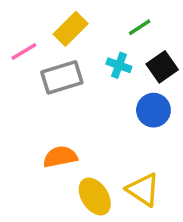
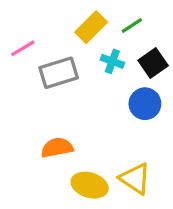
yellow rectangle: (71, 29) -> (91, 27), moved
yellow ellipse: (95, 197) -> (90, 185), turned -40

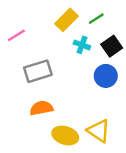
gray rectangle: (59, 73) -> (38, 71), moved

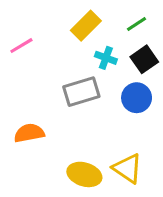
green line: (96, 19) -> (137, 24), moved
gray rectangle: (38, 71) -> (81, 92), moved
orange semicircle: (41, 108) -> (29, 133), moved

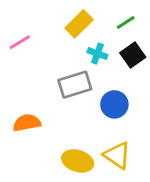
blue circle: (137, 98) -> (114, 104), moved

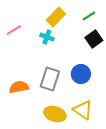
cyan cross: (97, 54) -> (47, 37), moved
gray rectangle: (75, 85) -> (50, 79), moved, turned -55

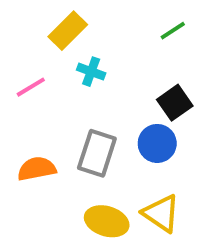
yellow rectangle: (56, 17) -> (68, 31), moved
pink line: (14, 30) -> (31, 87), moved
black square: (94, 39) -> (175, 103), moved

